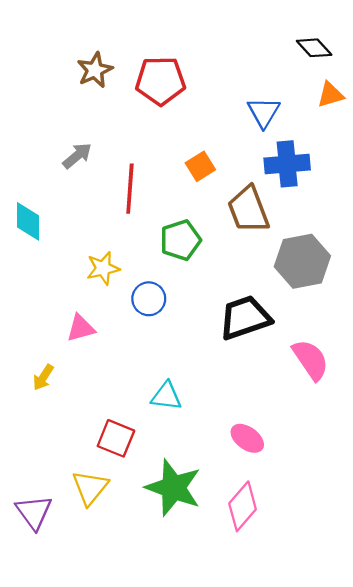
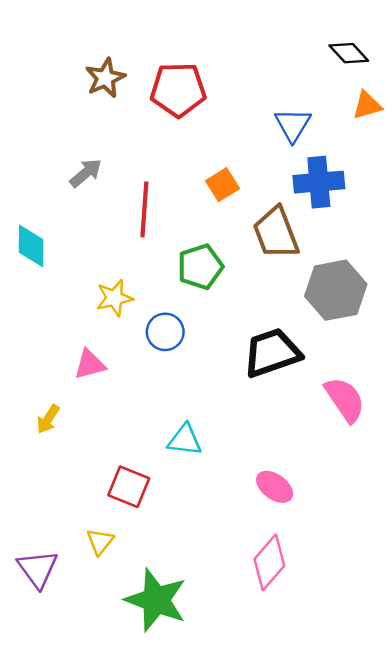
yellow triangle: (90, 488) -> (100, 542), size x0.7
green star: (173, 488) -> (156, 600), moved

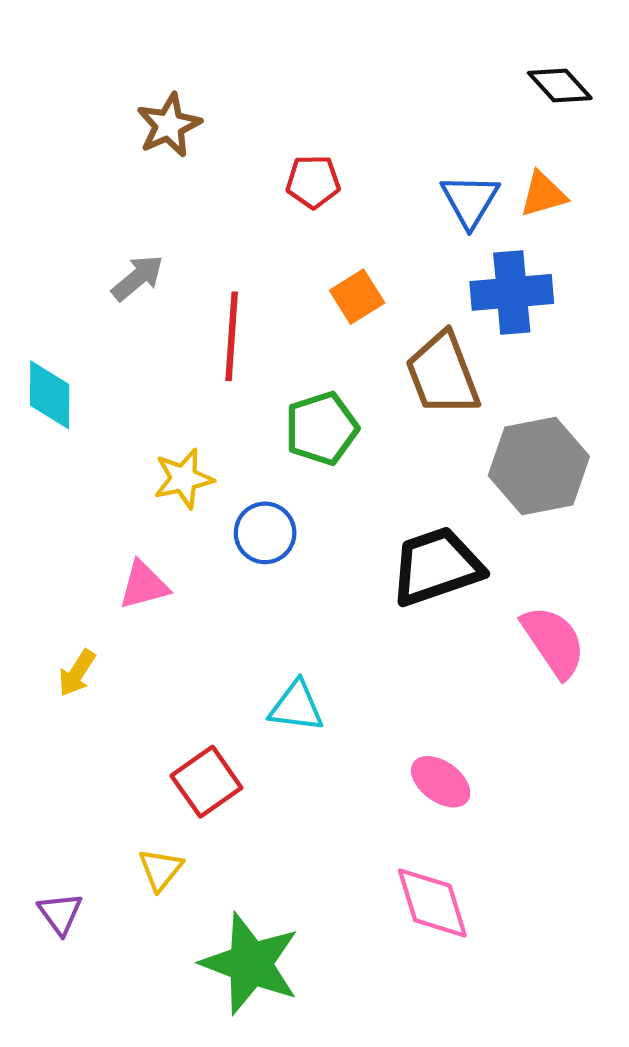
red pentagon: (178, 90) -> (313, 182), moved, size x0.6
orange triangle: (367, 105) -> (543, 194), moved
red square: (129, 487) -> (206, 782), turned 33
pink diamond: (269, 562) -> (432, 903), turned -58
purple triangle: (38, 569) -> (60, 913), size x0.7

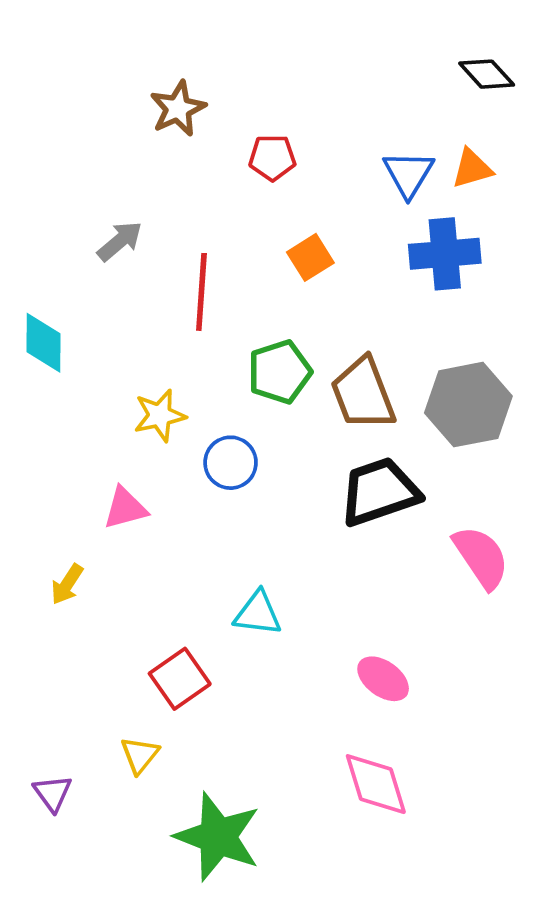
brown star: (169, 125) -> (178, 109), moved
brown trapezoid: (443, 374) -> (363, 394), moved

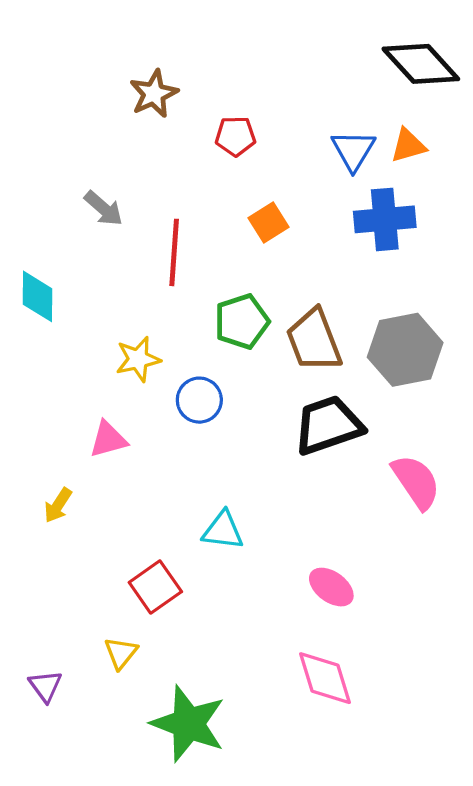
black diamond: (487, 74) -> (421, 64), size x1.6
gray arrow: (120, 241) -> (103, 208), turned 81

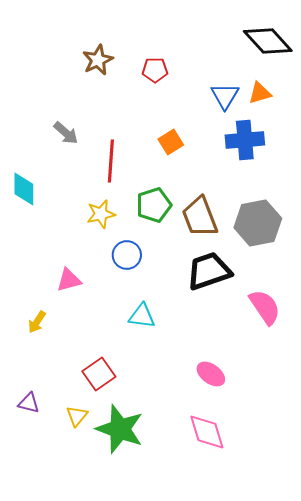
red pentagon: (235, 136) -> (155, 70), moved
yellow star: (138, 359) -> (101, 214), moved
cyan triangle: (223, 530) -> (142, 316), moved
purple triangle: (45, 686) -> (29, 403), moved, turned -40
green star: (188, 724) -> (120, 429), moved

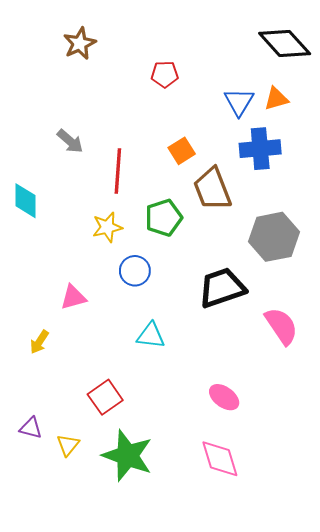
brown star: (98, 60) -> (80, 44), moved
brown trapezoid: (200, 217) -> (212, 189), moved
yellow triangle: (77, 416) -> (68, 445), moved

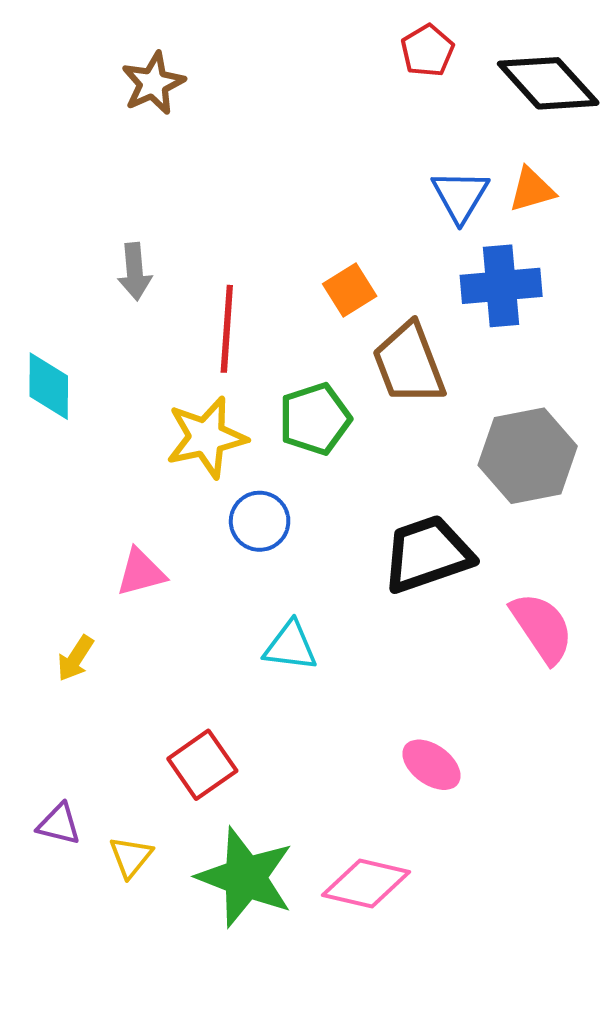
red pentagon: (165, 74) -> (427, 51), moved, turned -30
gray arrow: (70, 141) -> (135, 272), turned 44
yellow star: (107, 227) -> (206, 437), size x1.4
pink diamond: (220, 459) -> (366, 883), moved, turned -60

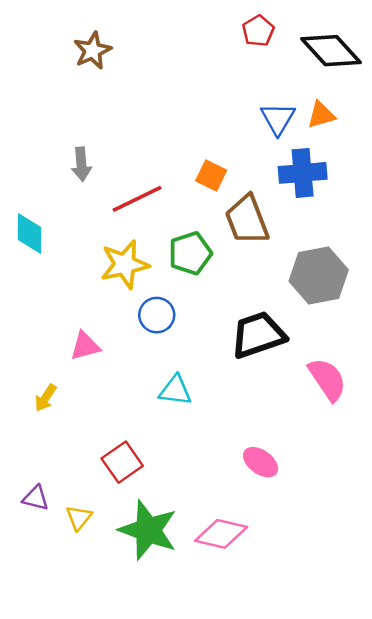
orange square: (350, 290) -> (211, 175), turned -32
red line: (227, 329) -> (137, 199), turned 60

